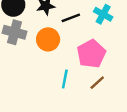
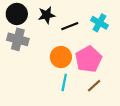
orange circle: (48, 39) -> (61, 57), moved

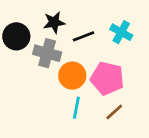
black circle: (17, 14) -> (16, 36), moved
gray cross: (18, 39) -> (47, 53), moved
pink pentagon: (88, 59) -> (107, 78), turned -30

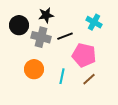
black line: (83, 36) -> (65, 36), moved
orange circle: (72, 76) -> (34, 69), moved

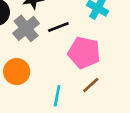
gray cross: (41, 37) -> (26, 28), turned 36
cyan line: (62, 76) -> (57, 96), moved

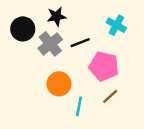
orange circle: (17, 72) -> (59, 84), moved

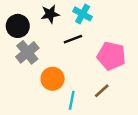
cyan cross: (116, 25) -> (83, 14), moved
gray cross: (50, 44) -> (27, 52), moved
pink pentagon: (104, 66) -> (111, 56), moved

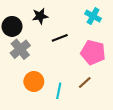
cyan cross: (83, 14) -> (93, 16), moved
orange circle: (53, 79) -> (34, 82), moved

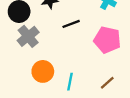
brown line: (85, 83) -> (107, 83), moved

